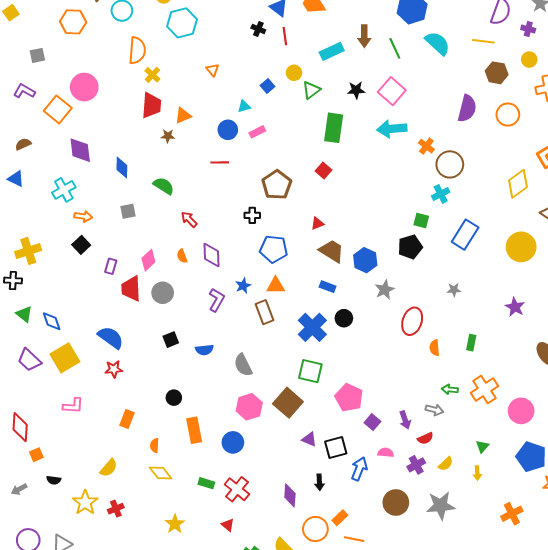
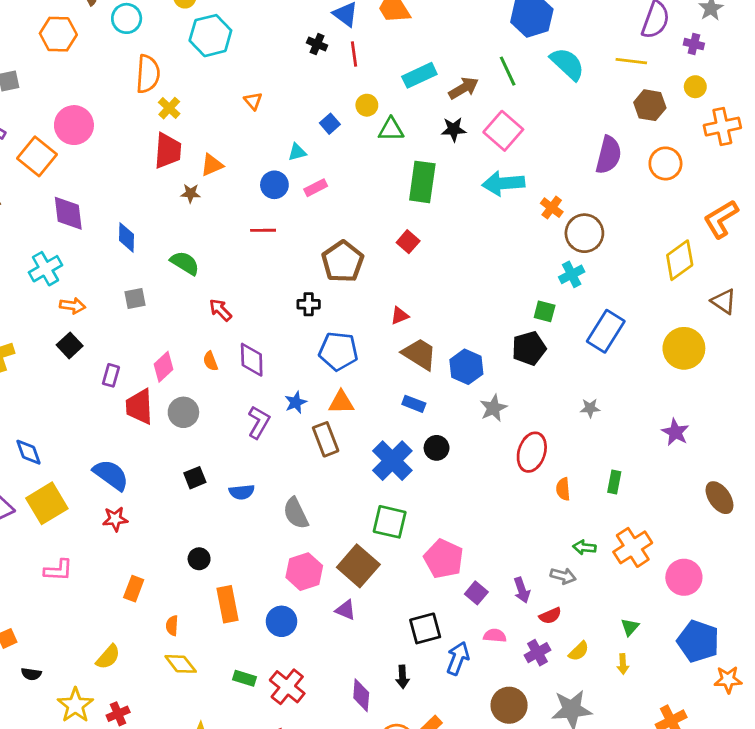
brown arrow: (364, 36) -> (464, 88), moved, turned -120
green triangle: (311, 90) -> (391, 129), turned 36
purple triangle: (309, 439) -> (346, 610), moved

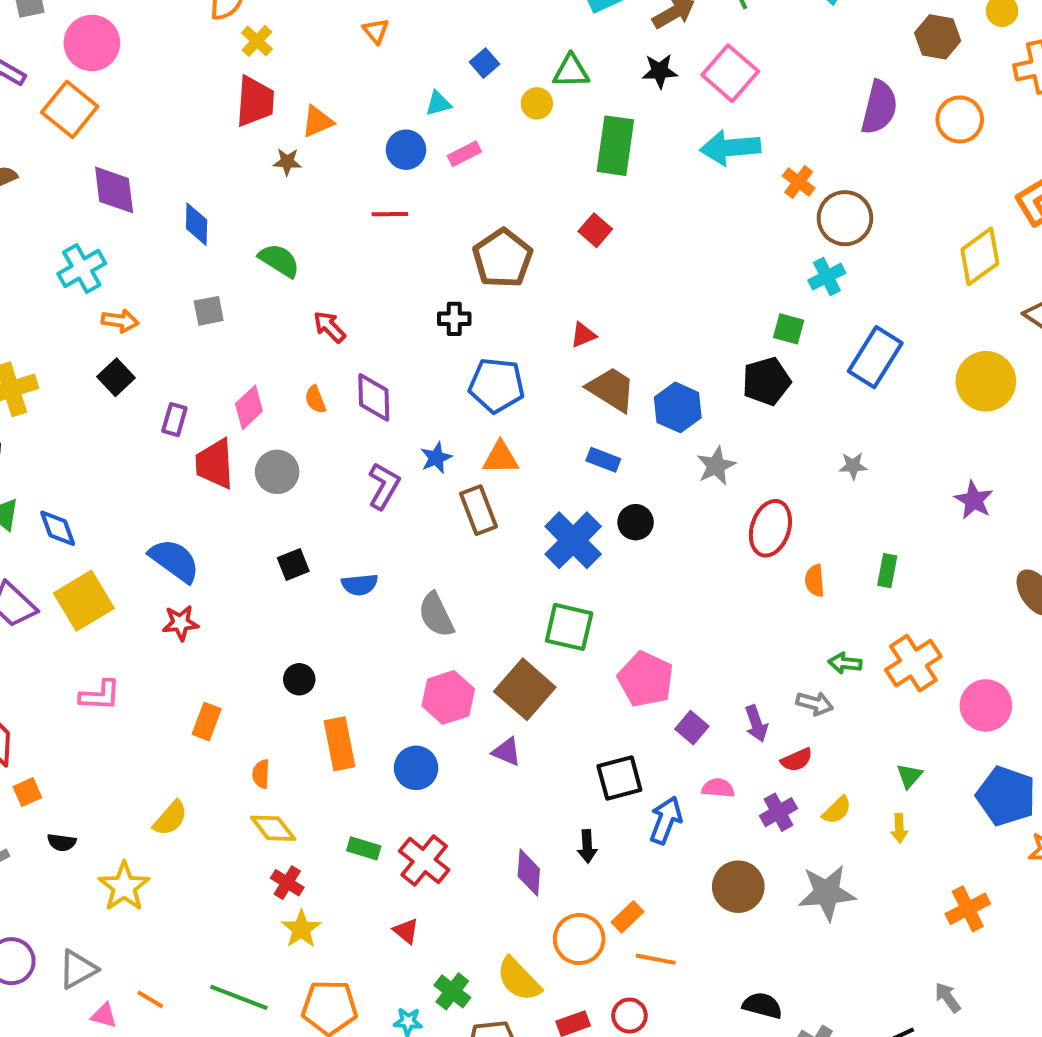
yellow circle: (367, 105) -> (537, 103), moved
pink circle: (74, 125) -> (92, 43), moved
red cross: (118, 714) -> (287, 883), moved, turned -35

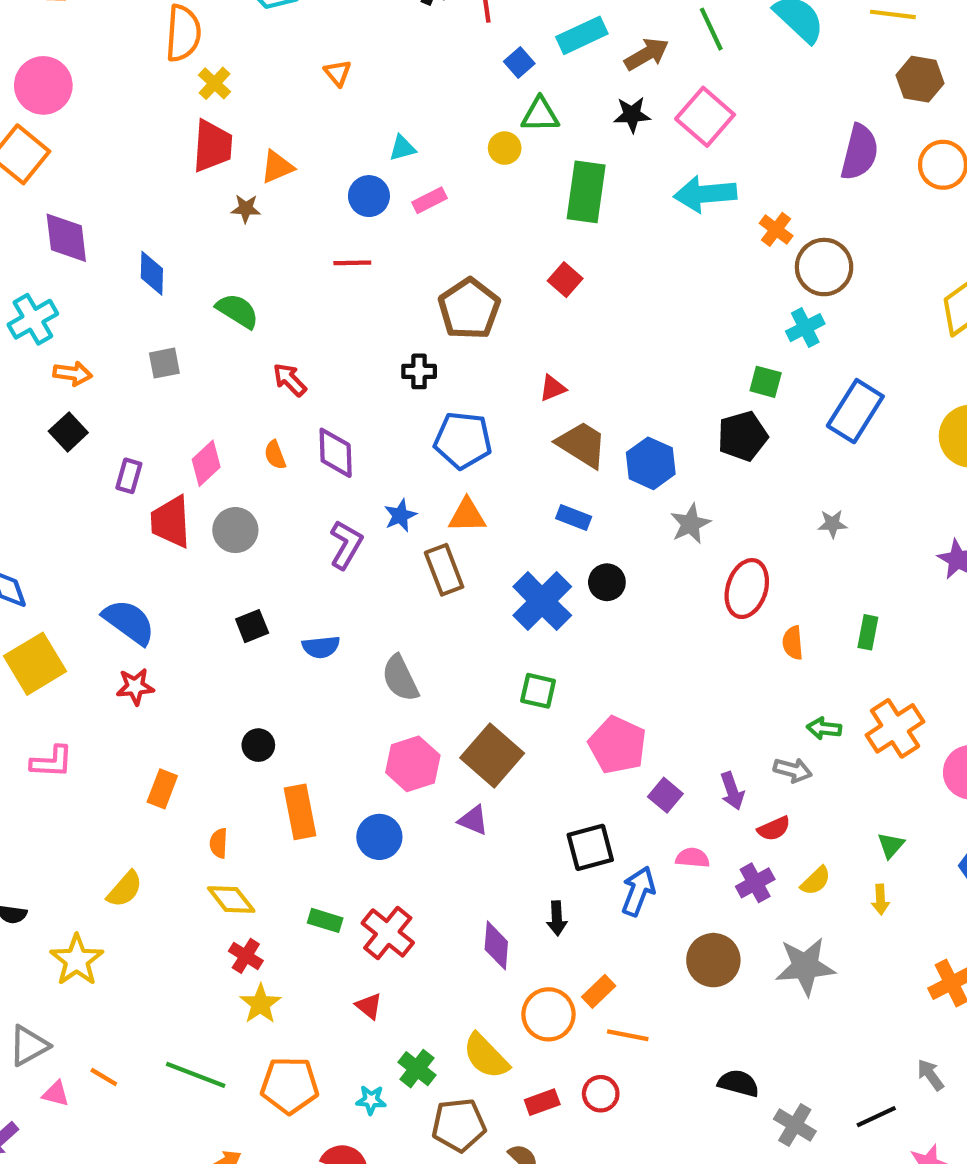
blue square: (485, 63) -> (519, 62), moved
green square: (569, 627) -> (538, 691), size x0.7

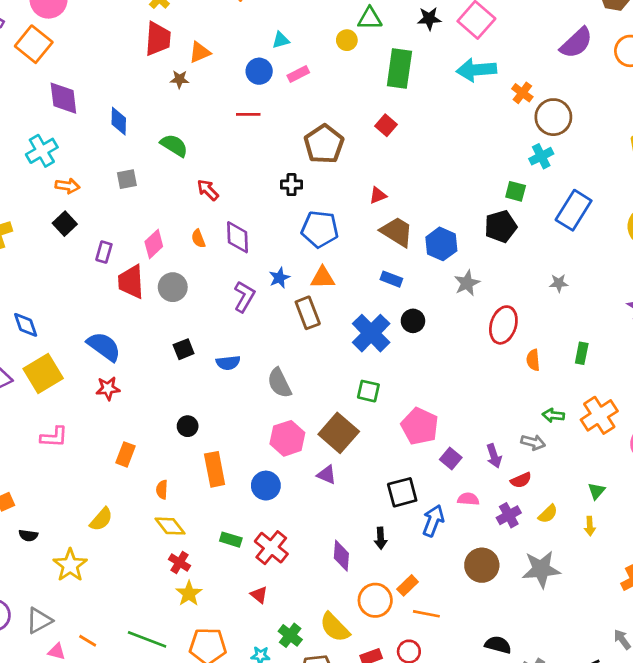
purple semicircle: (860, 152) -> (576, 43), turned 33

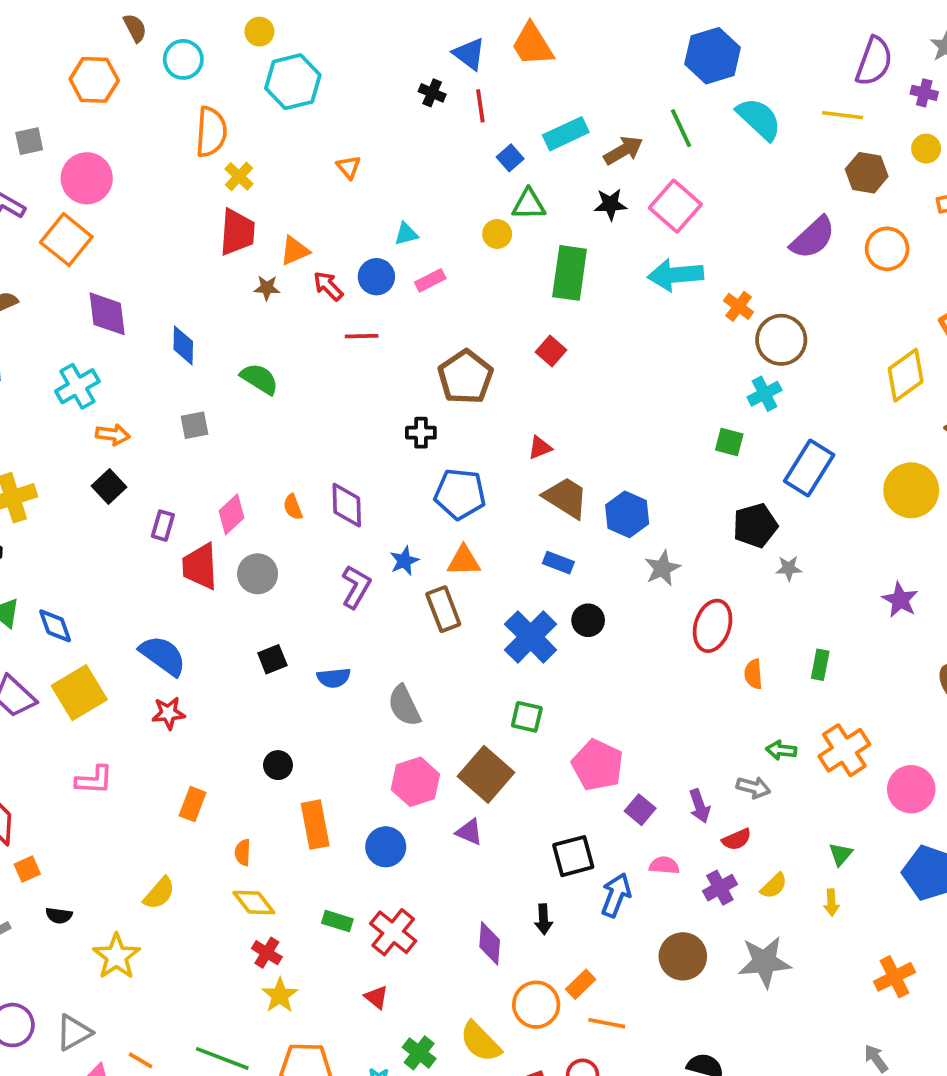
red arrow: (208, 190) -> (328, 286), moved
black pentagon: (501, 226) -> (755, 526), moved

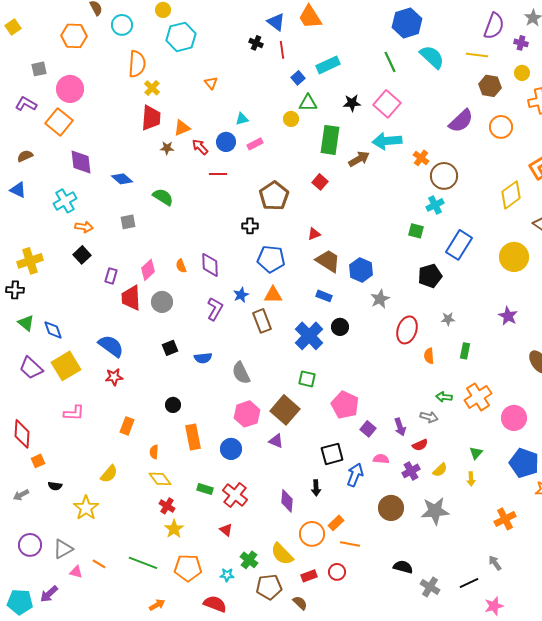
brown arrow: (623, 150) -> (359, 159), moved
blue diamond: (183, 345) -> (122, 179), turned -50
gray star: (789, 568) -> (448, 319), moved

